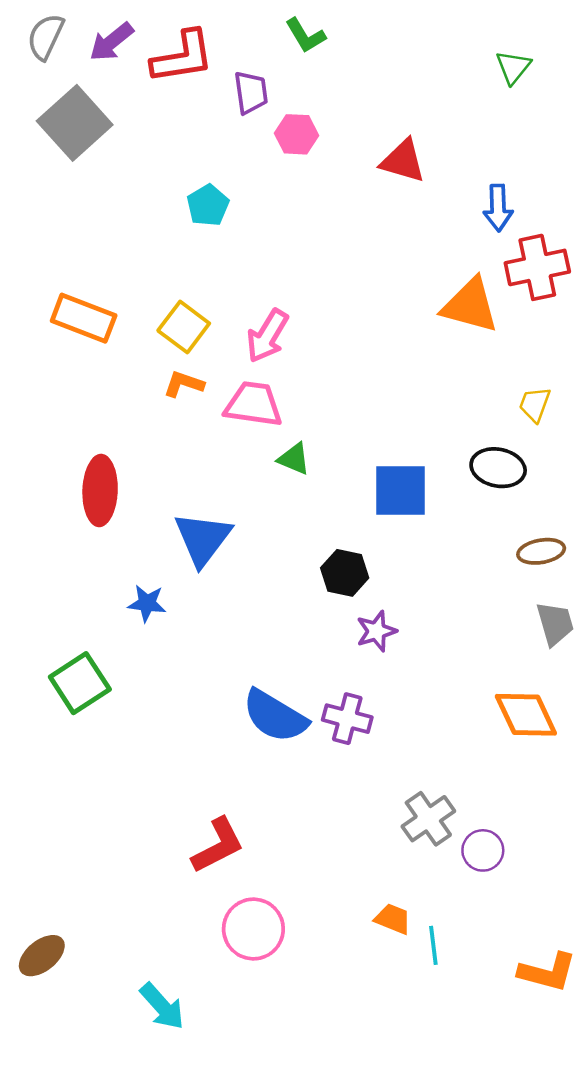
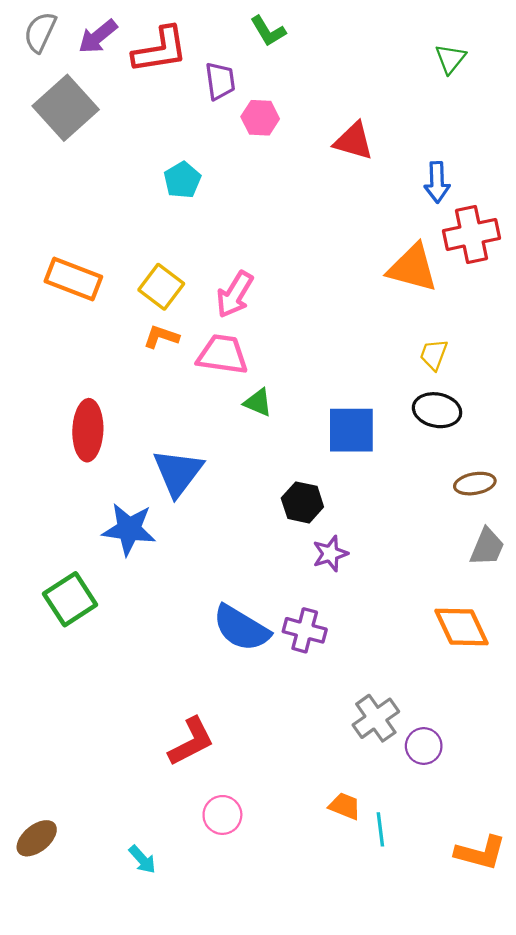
yellow trapezoid: (535, 404) -> (434, 355), moved
blue star: (147, 603) -> (129, 529), size x1.6
gray trapezoid: (555, 624) -> (487, 547), turned 39
pink circle: (253, 929) -> (222, 815), size x0.7
cyan arrow: (162, 1006) -> (142, 859), moved, size x0.7

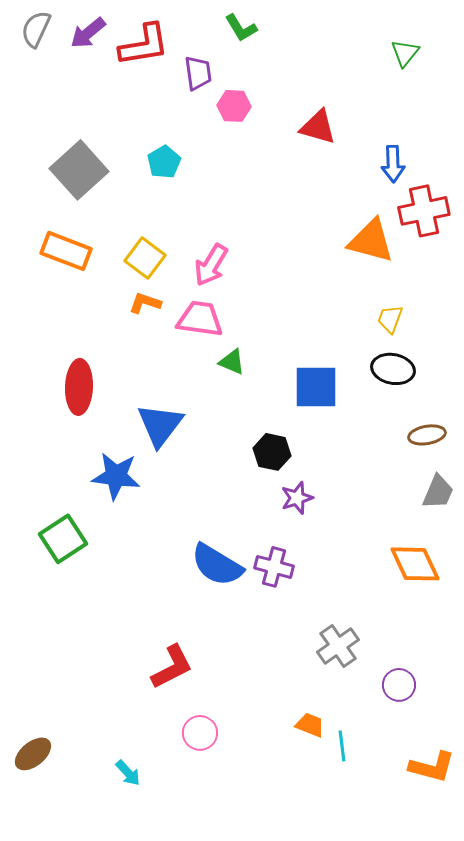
gray square: (66, 108) -> (79, 170), moved
purple circle: (424, 746) -> (399, 685), moved

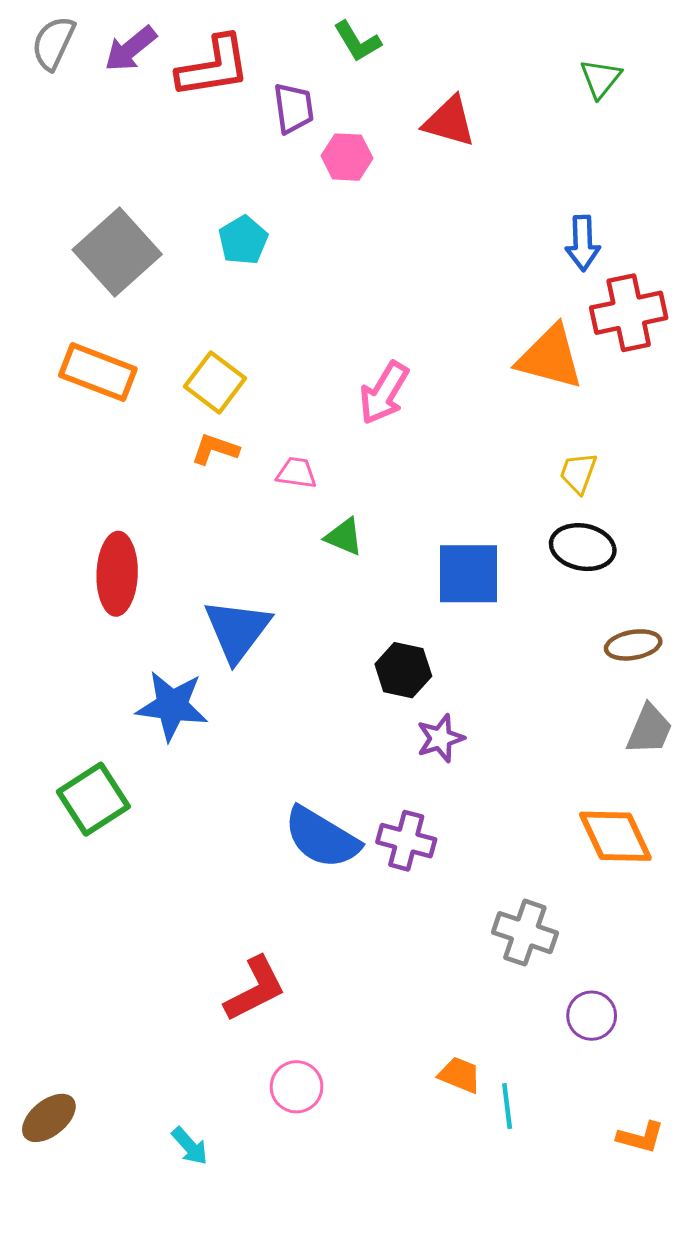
red triangle: (318, 127) -> (449, 121), moved
pink arrow: (211, 265) -> (384, 393), moved
pink trapezoid: (200, 319) -> (297, 473), size x0.6
gray cross: (338, 646) -> (525, 933), moved, turned -36
orange L-shape: (432, 767) -> (641, 1137), size x0.7

